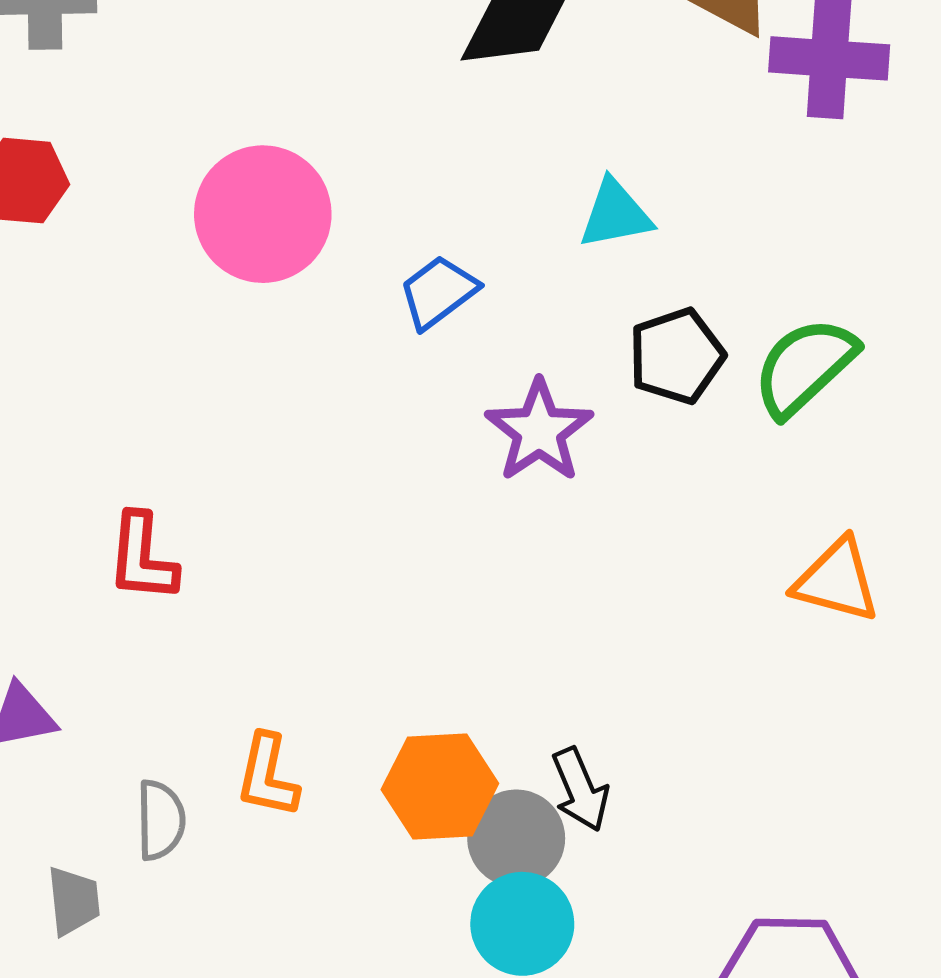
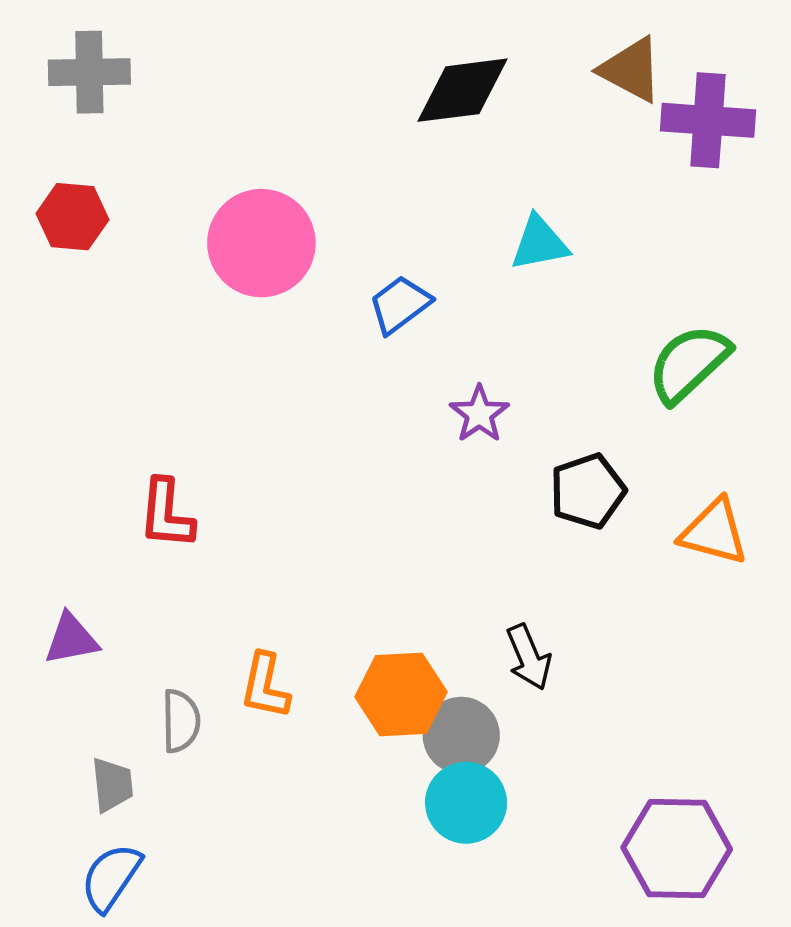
black pentagon: (676, 356) -> (588, 491), moved
purple star: (539, 431) -> (479, 414), size x0.7
black arrow: (580, 790) -> (529, 657), moved

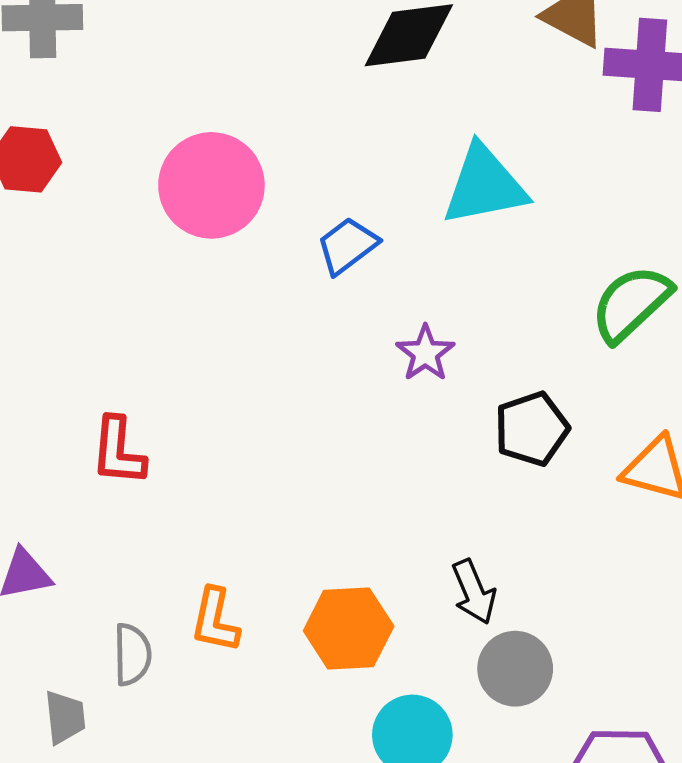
cyan triangle: (539, 243) -> (484, 185), size x1.5
gray circle: (461, 735) -> (515, 669), moved

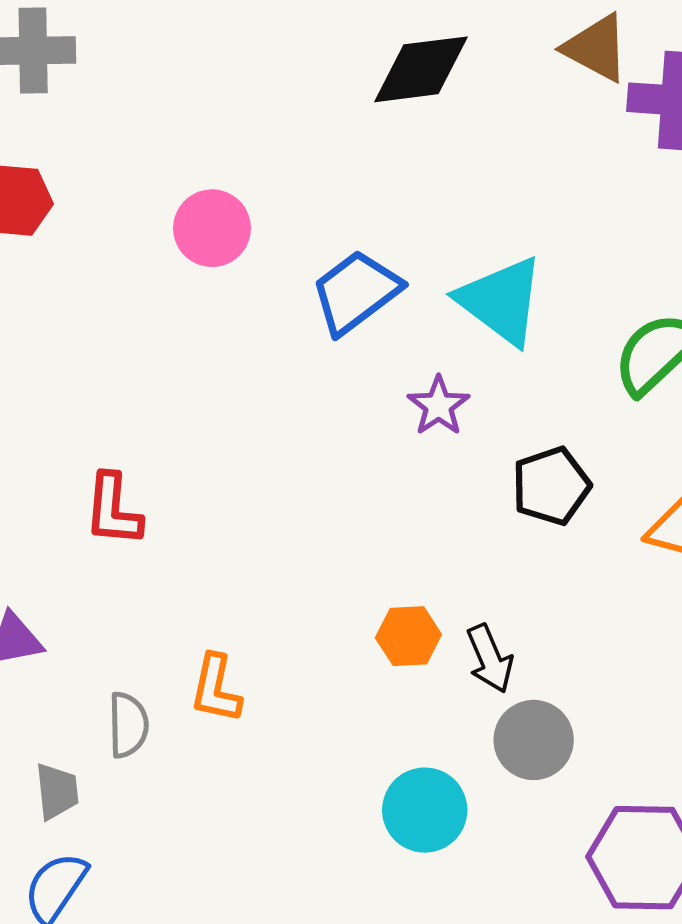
pink circle: (211, 185) -> (212, 228), size x0.7
cyan triangle: (484, 185) -> (501, 301), moved, turned 48
blue trapezoid: (347, 246) -> (356, 292), size x1.4
orange hexagon: (349, 629) -> (408, 636), moved, size x0.7

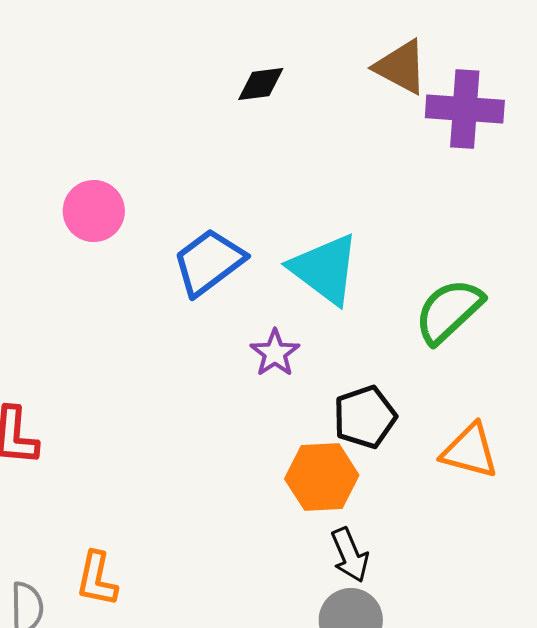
black diamond: (421, 69) -> (261, 84), size x0.6
orange hexagon: (408, 636) -> (322, 477), moved, size x1.4
black arrow: (490, 659) -> (350, 555), moved

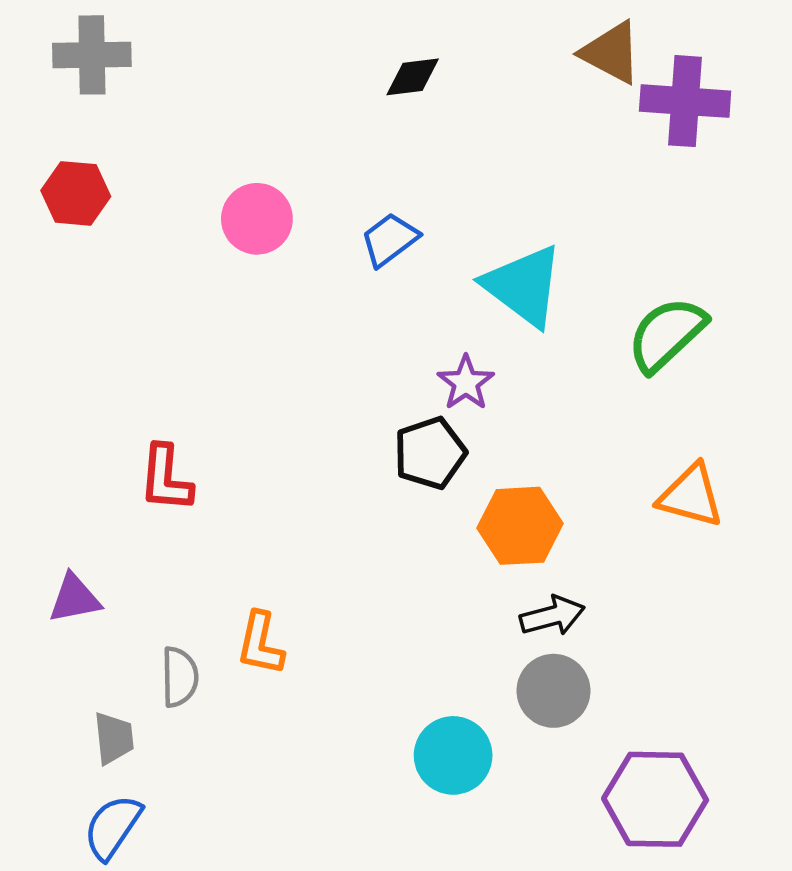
black diamond: (261, 84) -> (413, 77), moved
blue trapezoid: (209, 262) -> (390, 240), moved, size x0.7
black pentagon: (365, 417) -> (430, 453), moved
black arrow: (350, 555) -> (552, 616), turned -82

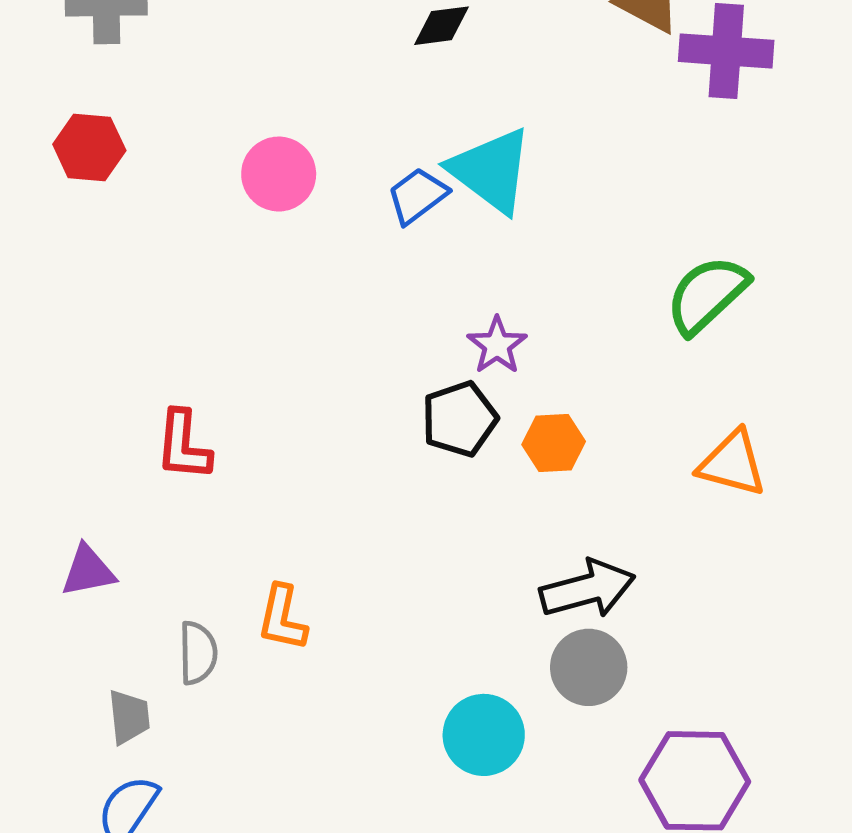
cyan triangle: (523, 286) -> (491, 170), moved
orange hexagon: (520, 526) -> (554, 443), moved, size x0.7
black arrow: (552, 616) -> (587, 589), size x1.4

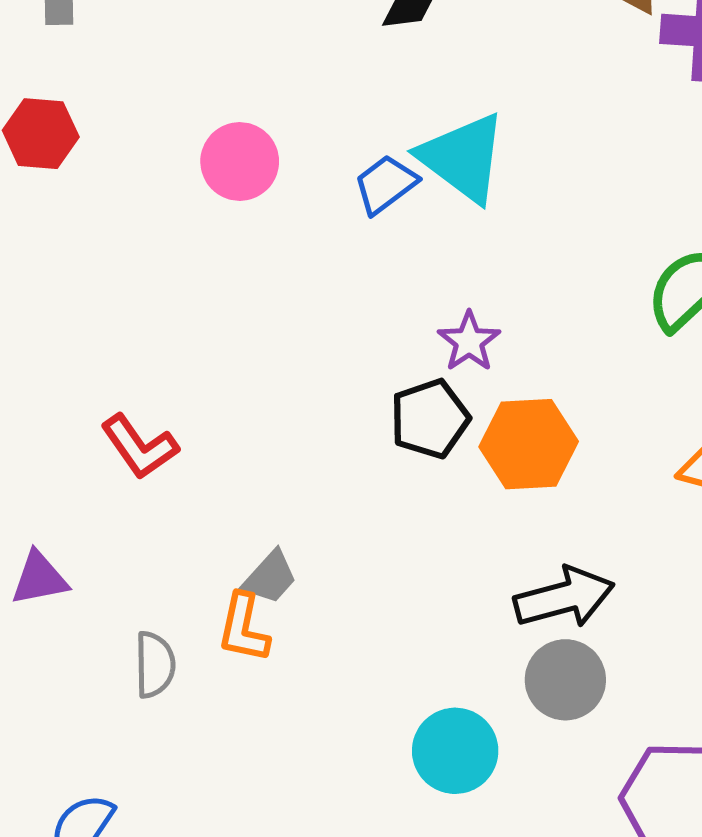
orange hexagon: (554, 443) -> (529, 444), size x1.5
red L-shape: (183, 445) -> (140, 447), turned -40
gray trapezoid: (129, 717) -> (270, 577), moved, turned 48

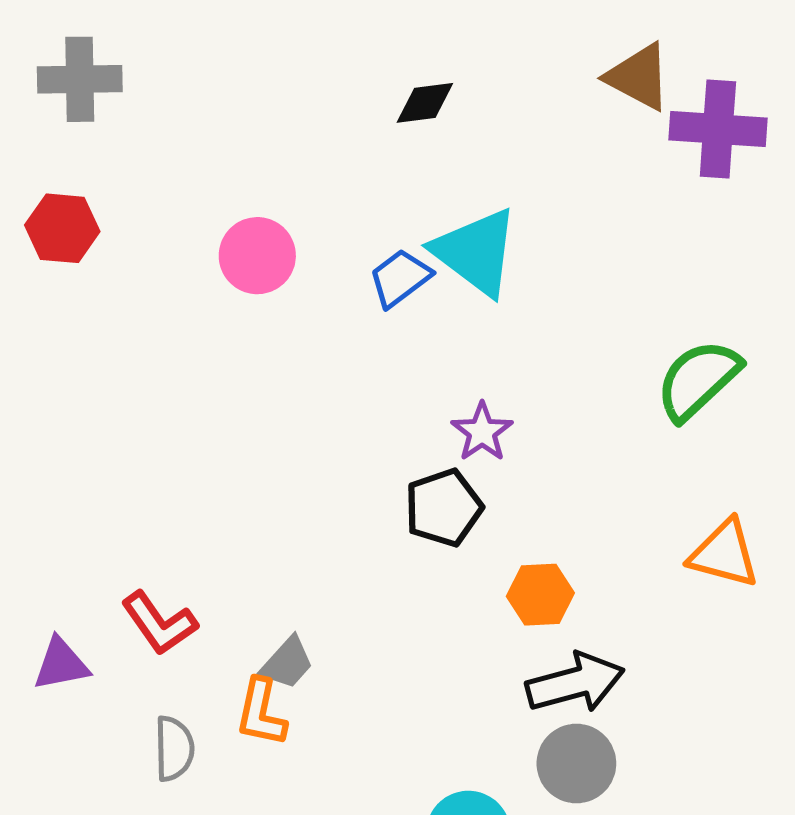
orange hexagon: (529, 444) -> (540, 595), moved, size x0.7
red L-shape: (140, 447) -> (159, 623), moved

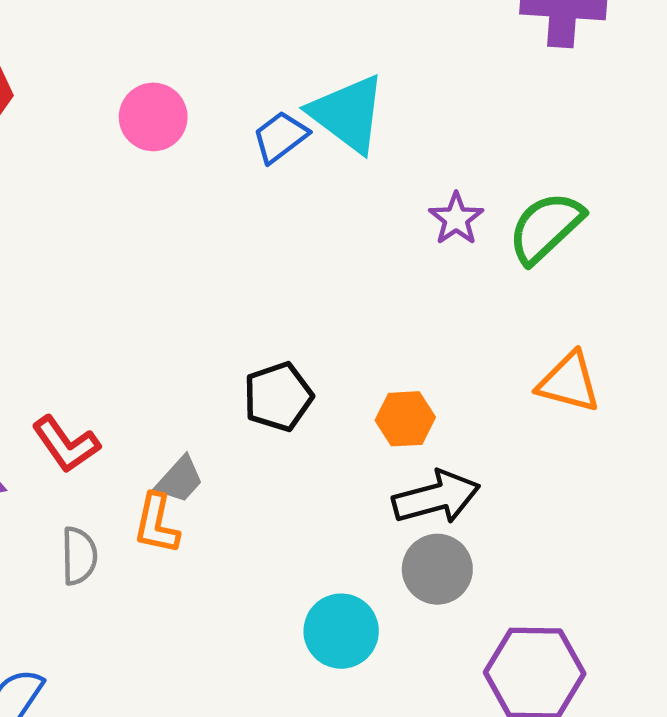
purple star: (482, 432) -> (456, 219), moved
black pentagon: (444, 508) -> (278, 397), moved

